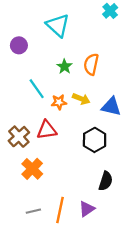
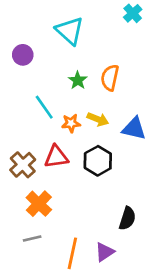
black hexagon: (95, 140) -> (98, 161), moved
gray line: (33, 211) -> (32, 239), moved

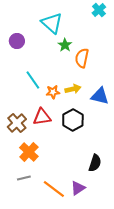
green star: (78, 80) -> (65, 45), moved
yellow arrow: (98, 119) -> (73, 89), turned -35
orange line: (72, 253) -> (54, 189), turned -65

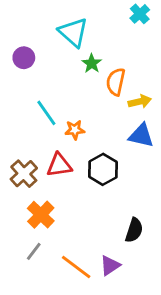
yellow arrow: (73, 89) -> (140, 102), moved
gray line: (24, 178) -> (34, 251), turned -40

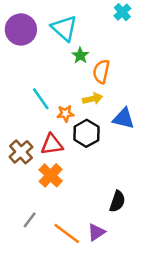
purple circle: (24, 58) -> (21, 29), moved, size x1.6
yellow arrow: (140, 102) -> (93, 99), moved
black hexagon: (103, 169) -> (86, 133), moved
orange cross: (41, 215) -> (51, 175), moved

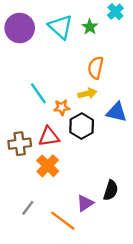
green star: (80, 55) -> (90, 27), moved
brown cross: (21, 152) -> (20, 144), turned 35
purple triangle: (96, 232) -> (85, 203), moved

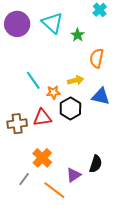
green star: (90, 27) -> (78, 35), moved
orange semicircle: (96, 68) -> (97, 58), moved
orange cross: (48, 166) -> (42, 158), moved

